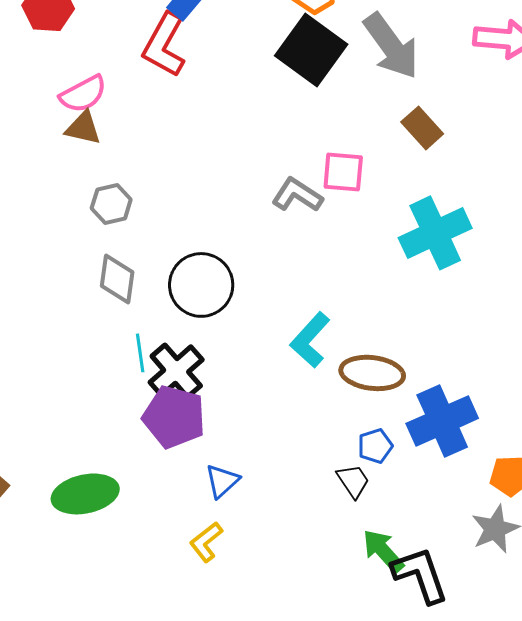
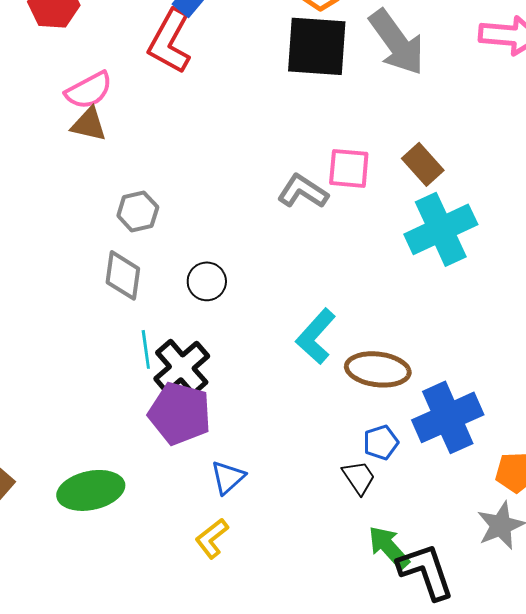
black square: (311, 50) -> (317, 46), turned -32
brown rectangle: (422, 128) -> (423, 164), moved
gray hexagon: (111, 204) -> (138, 211), moved
black circle: (201, 285) -> (207, 281), size x0.6

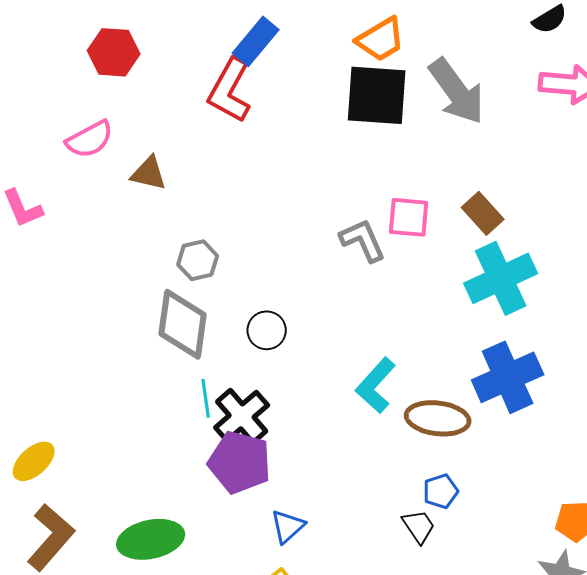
pink semicircle: (89, 90) -> (90, 139), moved
gray L-shape: (303, 191) -> (363, 240), turned 33
gray diamond: (123, 275) -> (183, 324), size x1.4
blue cross: (448, 417) -> (508, 377), moved

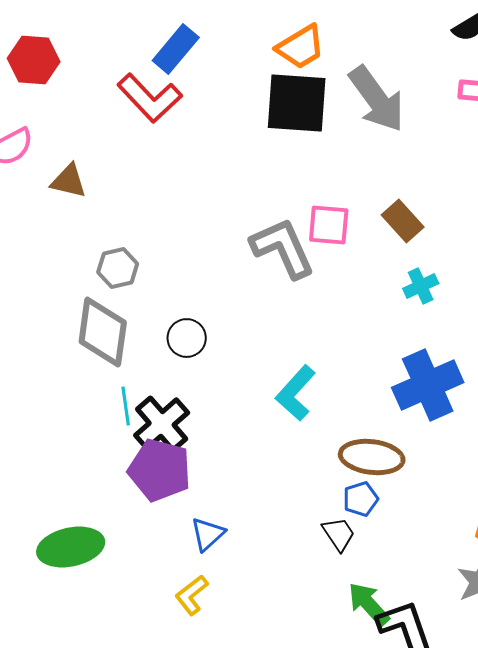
red L-shape: (230, 90) -> (150, 98), turned -72
gray L-shape: (363, 240) -> (283, 248), size x1.4
cyan cross: (501, 278) -> (421, 286), size x0.5
brown ellipse: (438, 418) -> (372, 457), moved

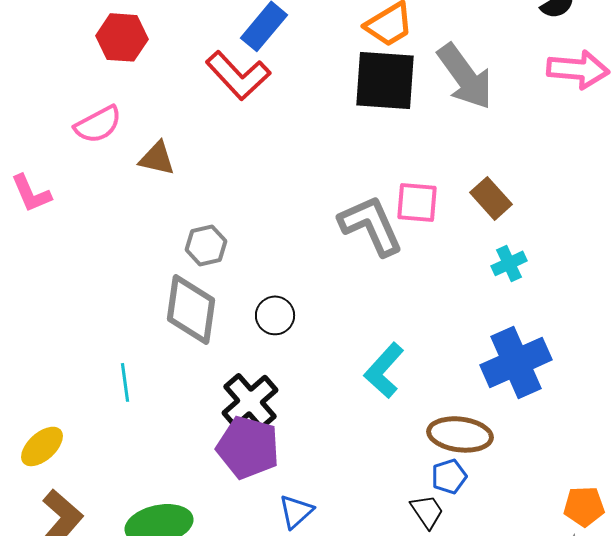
cyan line: (126, 406) -> (125, 382), moved

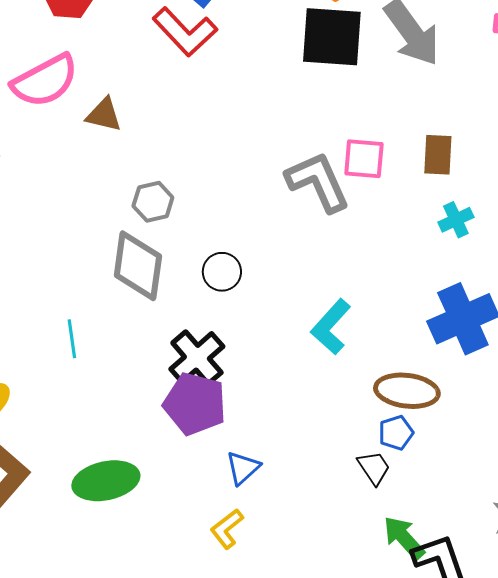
pink semicircle: (98, 124) -> (45, 81), size x1.4
brown rectangle: (491, 198) -> (438, 155), turned 45

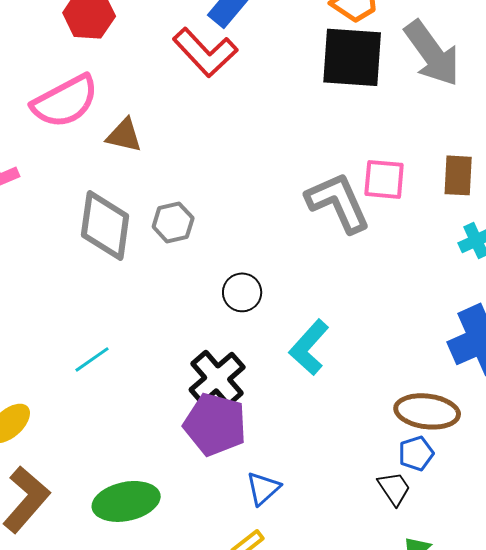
gray diamond: (138, 266) -> (105, 225), moved
cyan L-shape: (331, 327) -> (309, 347), moved
cyan line: (72, 339) -> (92, 359), turned 63

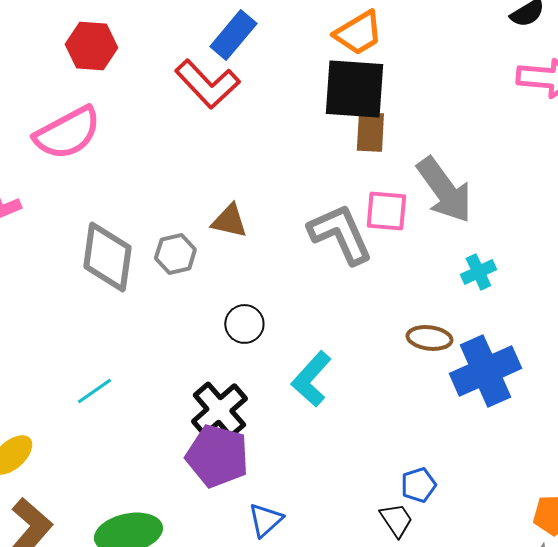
gray arrow: (432, 53) -> (444, 190), moved
brown triangle: (124, 135) -> (229, 221), moved
brown rectangle: (458, 175) -> (370, 132), moved
brown ellipse: (427, 411) -> (429, 338), moved, size x0.7

